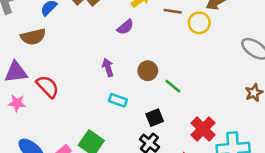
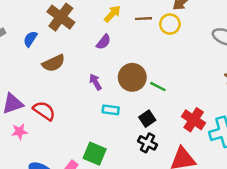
brown semicircle: (33, 37) -> (54, 63), moved
brown circle: (148, 71) -> (132, 77), size x1.5

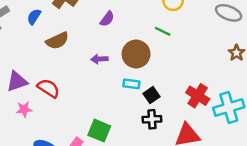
purple arrow: (95, 82) -> (99, 59), turned -63
green line: (158, 87) -> (163, 31), moved
cyan rectangle: (111, 110) -> (131, 84), moved
black cross: (147, 143) -> (152, 119), turned -30

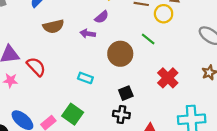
purple arrow: (99, 59) -> (88, 34), moved
cyan rectangle: (131, 84) -> (85, 78), moved
red cross: (198, 96) -> (168, 78), moved

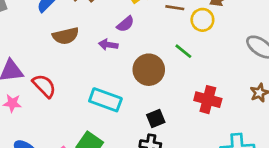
cyan rectangle: (85, 78) -> (105, 100), size x1.6
red cross: (168, 78) -> (208, 100), turned -30

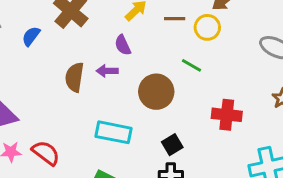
purple semicircle: (125, 24) -> (123, 45), turned 114
brown semicircle: (66, 36) -> (75, 77), moved, turned 120
red semicircle: (44, 86) -> (46, 153), moved

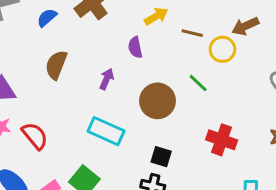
purple arrow: (107, 71) -> (107, 79), moved, turned 100
brown semicircle: (75, 77) -> (56, 65), moved
black square: (172, 145) -> (161, 157), turned 35

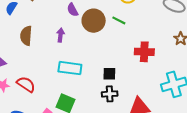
brown circle: (157, 101) -> (94, 21), moved

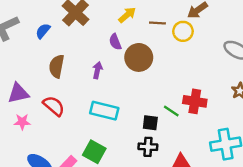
green line: (119, 20) -> (171, 111), moved
red semicircle: (26, 84) -> (54, 106), moved

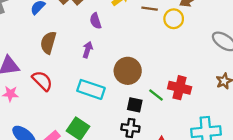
purple semicircle: (115, 42) -> (96, 21), moved
brown circle: (139, 57) -> (128, 71), moved

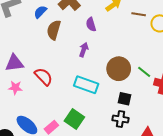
brown semicircle: (48, 43) -> (54, 30), moved
green line: (156, 95) -> (144, 72), moved

